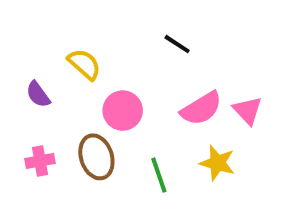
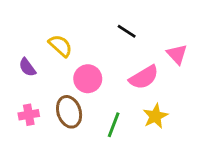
pink triangle: (248, 111) -> (177, 54), moved
yellow star: (217, 163) -> (155, 116), turned 30
green line: (159, 175) -> (114, 125), turned 40

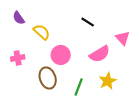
purple semicircle: (27, 67) -> (19, 18), moved
pink cross: (29, 115) -> (18, 58), moved

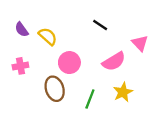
purple semicircle: (19, 18) -> (22, 30), moved

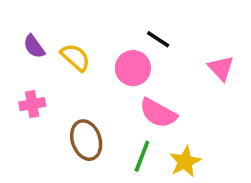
pink semicircle: (114, 61) -> (158, 113), moved, turned 60
pink circle: (69, 63) -> (133, 68), moved
yellow star: (123, 92) -> (185, 162), moved

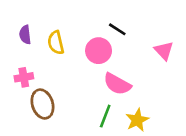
purple semicircle: (34, 47) -> (25, 35), turned 30
yellow semicircle: (75, 57) -> (56, 43), turned -145
brown ellipse: (86, 140) -> (42, 104), moved

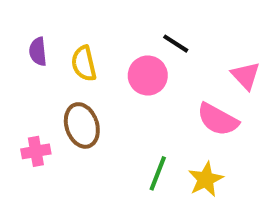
pink cross: (24, 77) -> (36, 151), moved
pink semicircle: (117, 84) -> (218, 119), moved
brown ellipse: (42, 104) -> (82, 125), moved

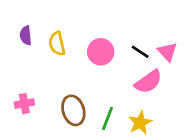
black line: (176, 44) -> (140, 52), moved
pink semicircle: (218, 119) -> (148, 82), turned -64
brown ellipse: (82, 125) -> (73, 110), moved

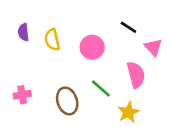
black line: (140, 52) -> (128, 27), moved
pink semicircle: (148, 82) -> (136, 75), turned -70
green line: (107, 119) -> (101, 88), moved, turned -70

